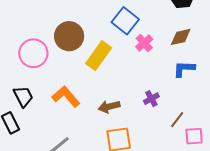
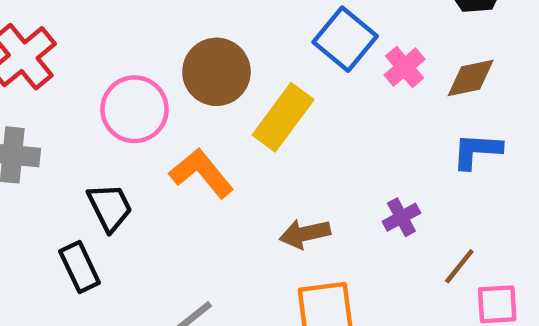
pink cross: (144, 43) -> (405, 67), moved
orange L-shape: (66, 97) -> (201, 173), moved

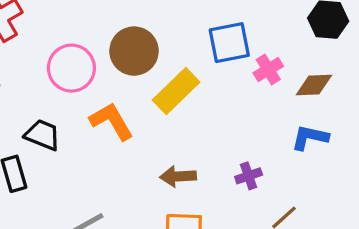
blue square: (345, 39) -> (229, 43), turned 30
black trapezoid: (110, 207) -> (42, 135), turned -51

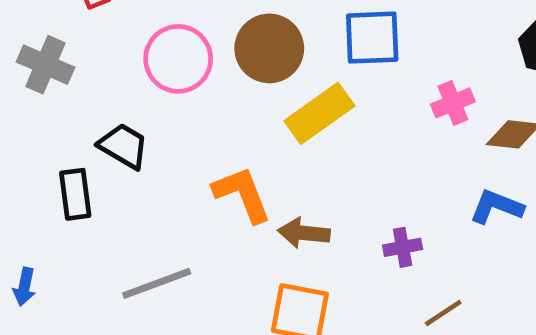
blue square: (229, 43) -> (372, 38), moved
orange L-shape: (112, 121) -> (242, 194), moved

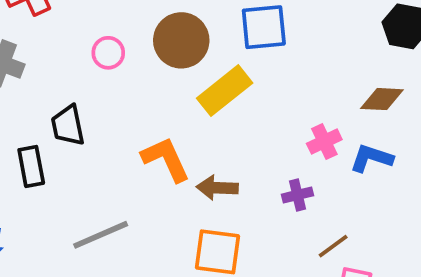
pink circle: (178, 59) -> (108, 53), size x0.6
pink cross: (453, 103) -> (324, 141), moved
black trapezoid: (123, 146) -> (68, 125), turned -129

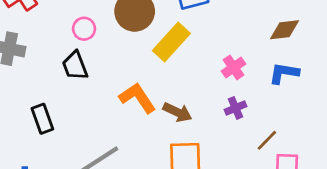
black trapezoid: (68, 125) -> (75, 66), moved
pink cross: (324, 141) -> (234, 67), moved
brown arrow: (217, 188) -> (177, 112), turned -148

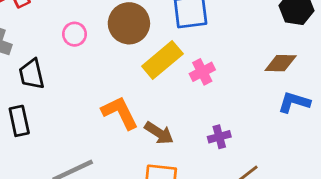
black trapezoid: (75, 66) -> (32, 74), moved
pink cross: (234, 67) -> (202, 72), moved
blue L-shape: (284, 73) -> (294, 102), moved

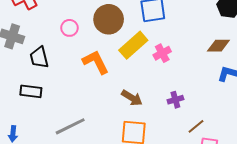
orange L-shape: (120, 113) -> (96, 62), moved
black rectangle: (19, 121) -> (31, 91), turned -70

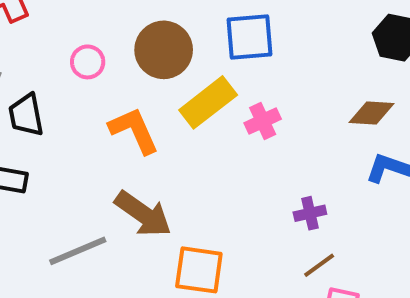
brown arrow: (132, 98) -> (143, 214), moved, size x1.4
purple cross: (175, 100) -> (310, 213), moved

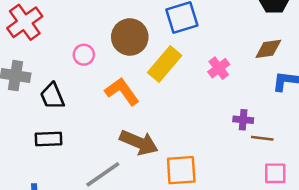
pink cross: (263, 121) -> (219, 68), moved
purple cross: (310, 213) -> (243, 120), turned 30
brown line: (319, 265) -> (262, 138), moved, turned 55

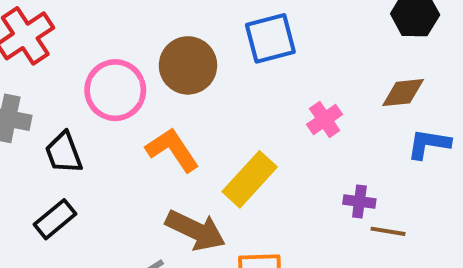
pink circle: (84, 55) -> (115, 90), size x1.8
yellow rectangle: (165, 64) -> (250, 179), moved
black rectangle: (49, 139) -> (55, 219), turned -40

